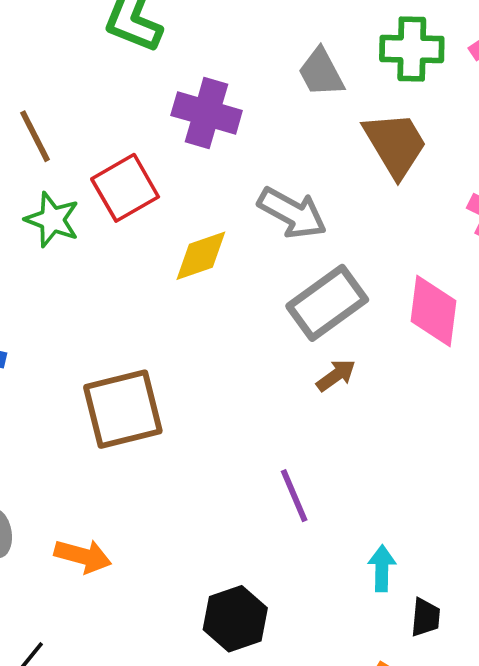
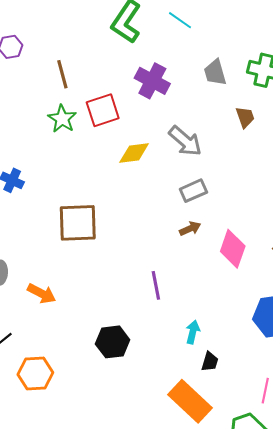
brown trapezoid: (395, 144) -> (245, 117), size x0.6
gray rectangle: (327, 303) -> (193, 191), size x0.7
pink diamond: (434, 311) -> (233, 249), moved

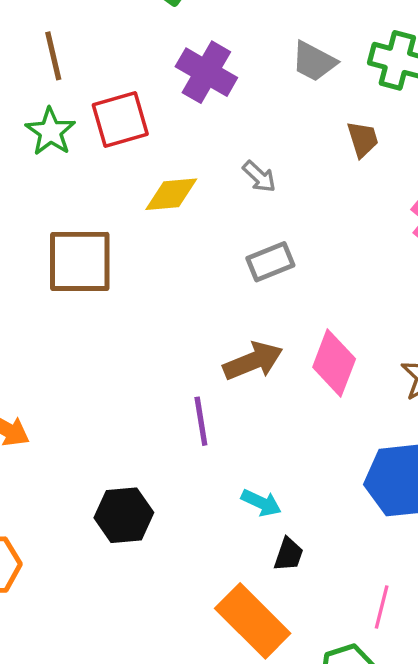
gray trapezoid: (215, 73) -> (314, 61), turned -48
gray arrow: (185, 141) -> (259, 177), size x0.6
brown square: (78, 223) -> (80, 261), moved
brown arrow: (190, 229) -> (253, 361), moved, size x1.6
cyan arrow: (193, 332) -> (261, 503), turned 100

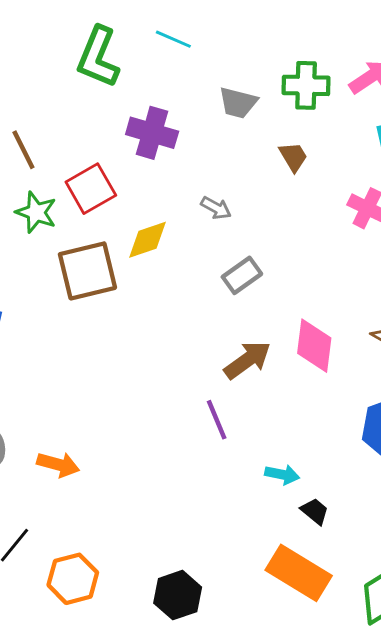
brown square: (80, 261) -> (87, 271), moved
black hexagon: (124, 515) -> (178, 595), moved
black trapezoid: (289, 554) -> (315, 511), turned -56

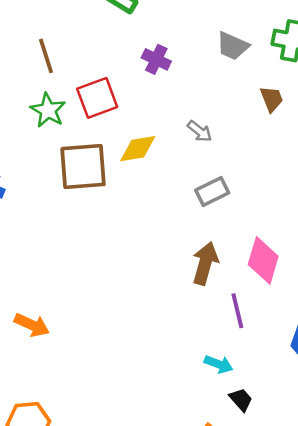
purple cross: (152, 133) -> (156, 59), size x0.7
brown arrow: (247, 360) -> (205, 263), turned -48
purple line: (217, 420) -> (237, 311), moved

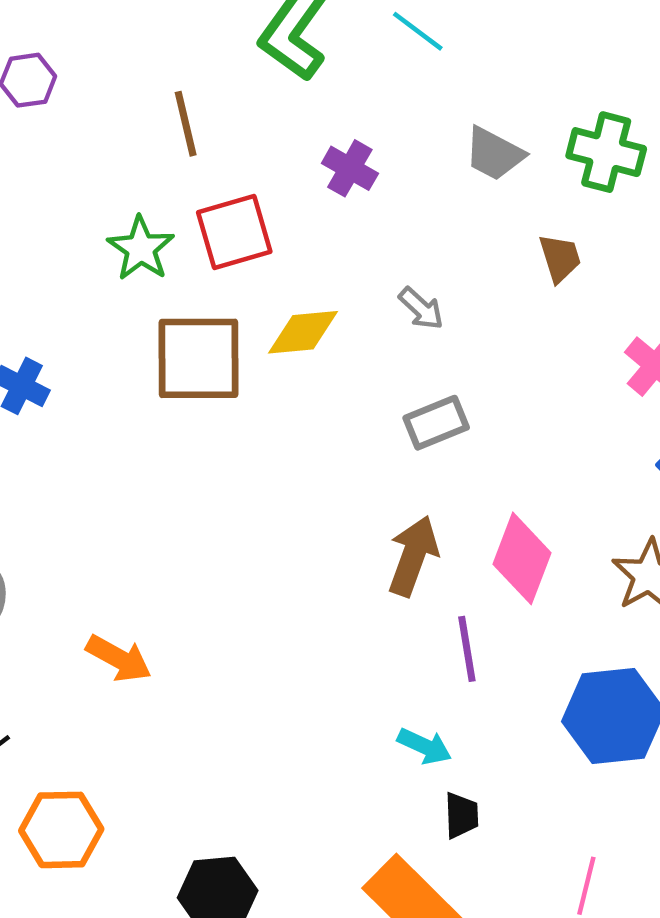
brown line: (46, 56) -> (186, 124), moved
orange arrow: (32, 325) -> (119, 658), moved
black trapezoid: (241, 400) -> (461, 815), turned 35

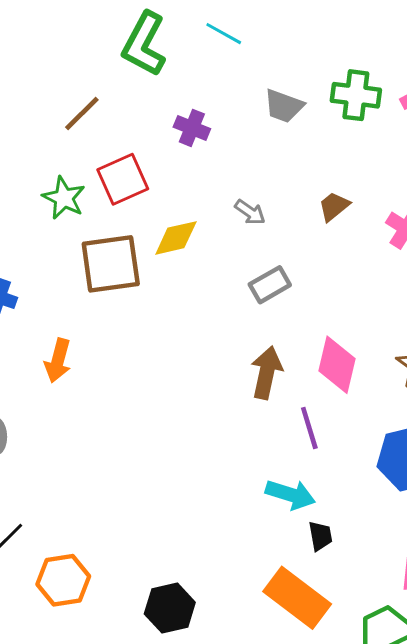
brown line: (186, 124) -> (82, 113), turned 66
brown trapezoid: (560, 258) -> (334, 206), moved, turned -104
orange arrow: (119, 658) -> (58, 361), moved, turned 84
cyan arrow: (424, 746) -> (290, 494), size x1.4

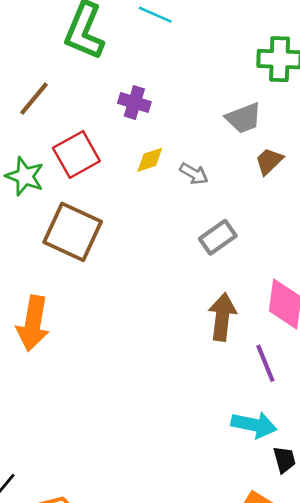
gray trapezoid: (284, 106) -> (244, 118), moved, turned -36
yellow diamond: (176, 238) -> (150, 160), moved, size x0.7
brown square: (111, 264) -> (73, 232), turned 38
orange arrow: (58, 361) -> (33, 323), size x1.4

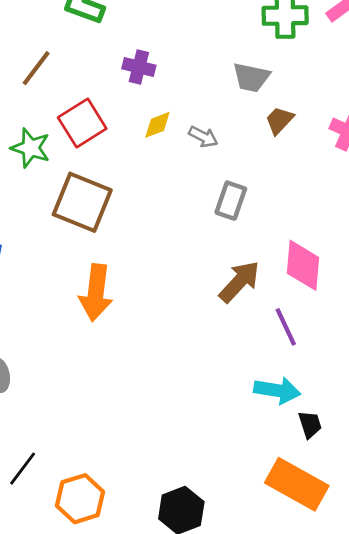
gray trapezoid: (244, 118) -> (251, 77), turned 36
gray rectangle: (218, 237) -> (231, 201), turned -33
brown arrow: (222, 317) -> (239, 282), turned 39
orange arrow: (33, 323) -> (96, 293), moved

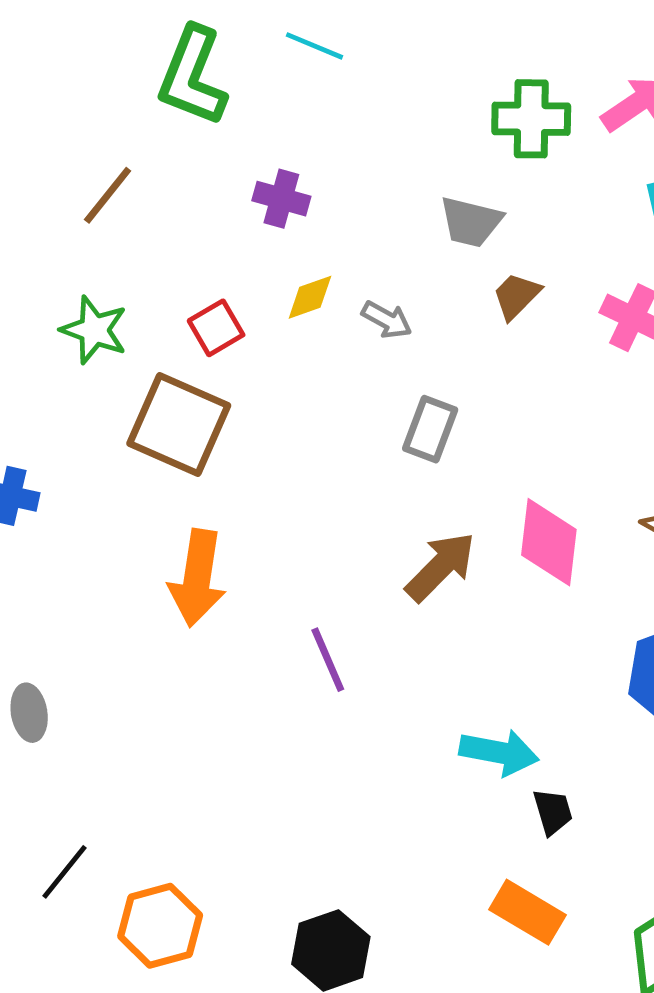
red square: (82, 123) -> (216, 328), moved, size x0.7
purple line: (286, 327) -> (328, 660), moved
orange rectangle: (297, 484) -> (527, 912), size x0.7

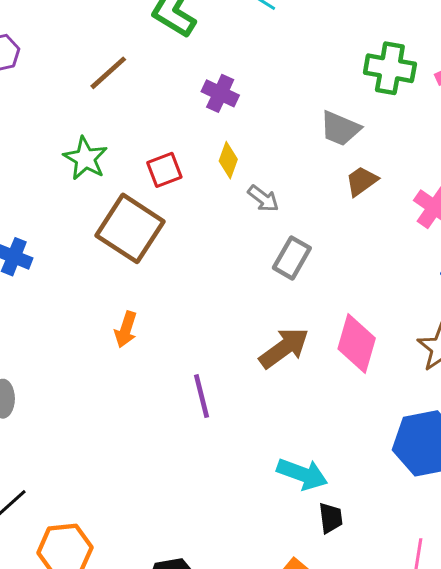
yellow diamond: (310, 297) -> (228, 160), turned -60
gray arrow: (387, 320) -> (263, 199), moved
orange arrow: (197, 578) -> (126, 329), size x0.6

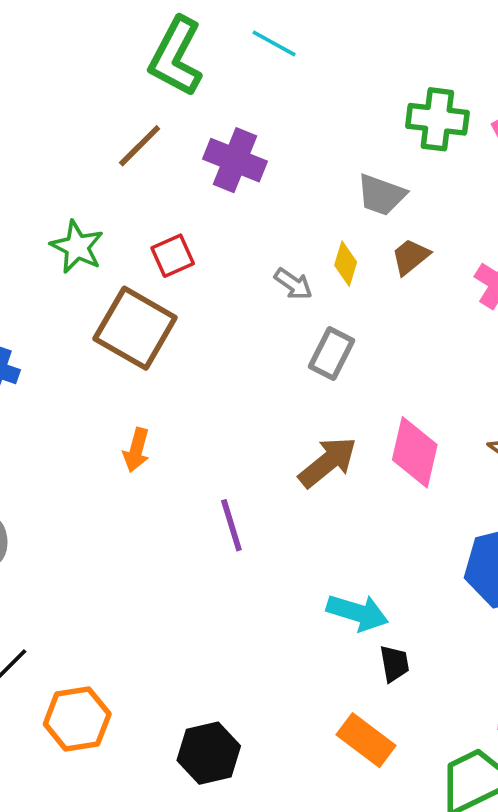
brown line: (108, 73) -> (140, 146), moved
purple cross: (220, 93) -> (235, 160), size x1.4
yellow diamond: (228, 160) -> (346, 264), moved

